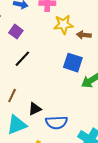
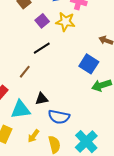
yellow star: (63, 24) -> (65, 22), moved
brown line: (12, 95) -> (25, 72), moved

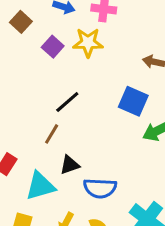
black line: (42, 48) -> (67, 102), moved
brown line: (25, 72) -> (52, 134), moved

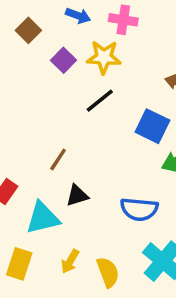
black line: (67, 102) -> (100, 101), moved
blue semicircle: (100, 188) -> (139, 209), moved

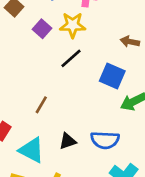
black triangle: (77, 195) -> (68, 141), moved
cyan triangle: (43, 218) -> (32, 150), turned 44

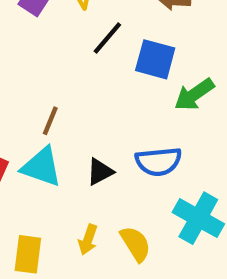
black line: (71, 58) -> (107, 38), moved
cyan triangle: (32, 150) -> (42, 167), moved

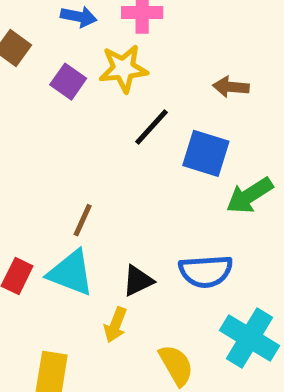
yellow arrow: (88, 240) -> (115, 325), moved

